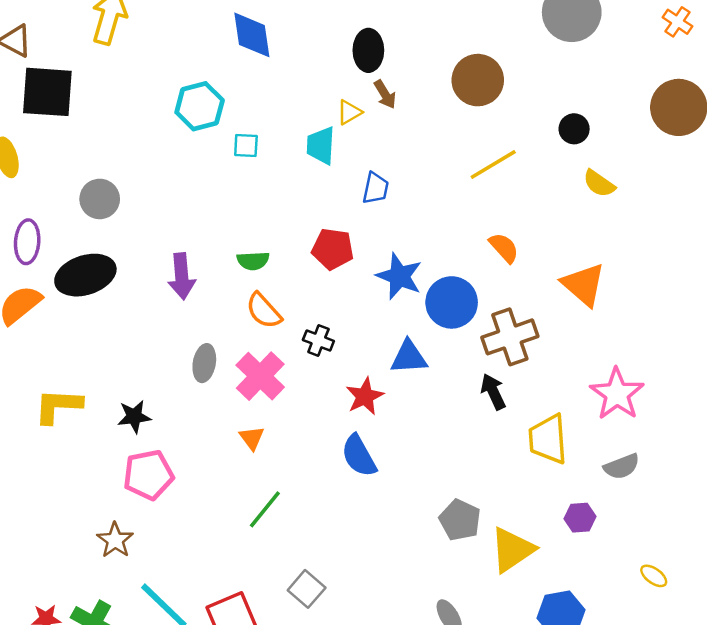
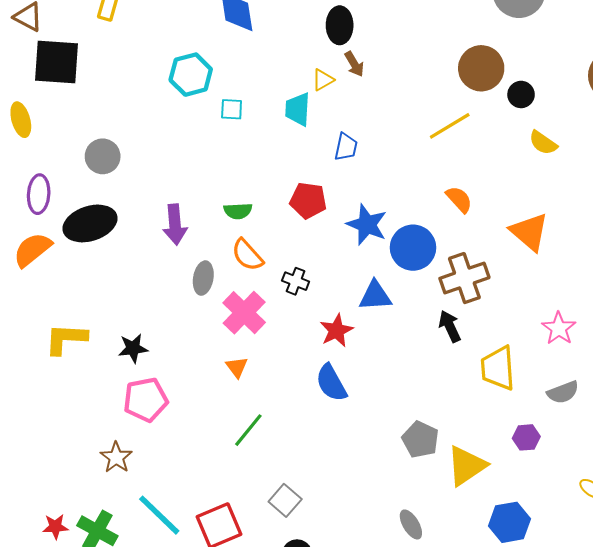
brown circle: (478, 80) -> (481, 68), moved
gray ellipse: (204, 363) -> (203, 278), moved
pink star: (617, 394) -> (559, 328), size x0.7

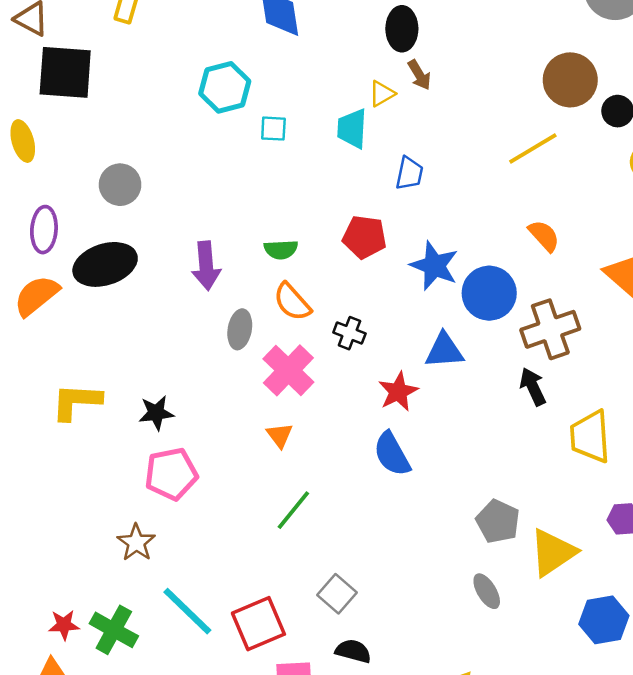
gray ellipse: (411, 524) -> (487, 591), moved

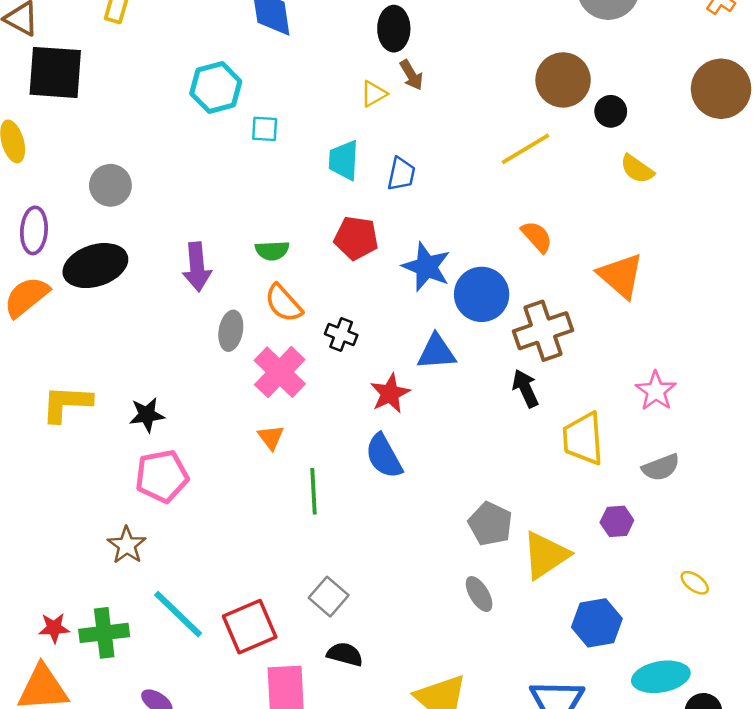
cyan trapezoid: (352, 129) -> (344, 160), moved
green line: (293, 510) -> (314, 491), moved, turned -42
green cross: (114, 630) -> (104, 633), turned -36

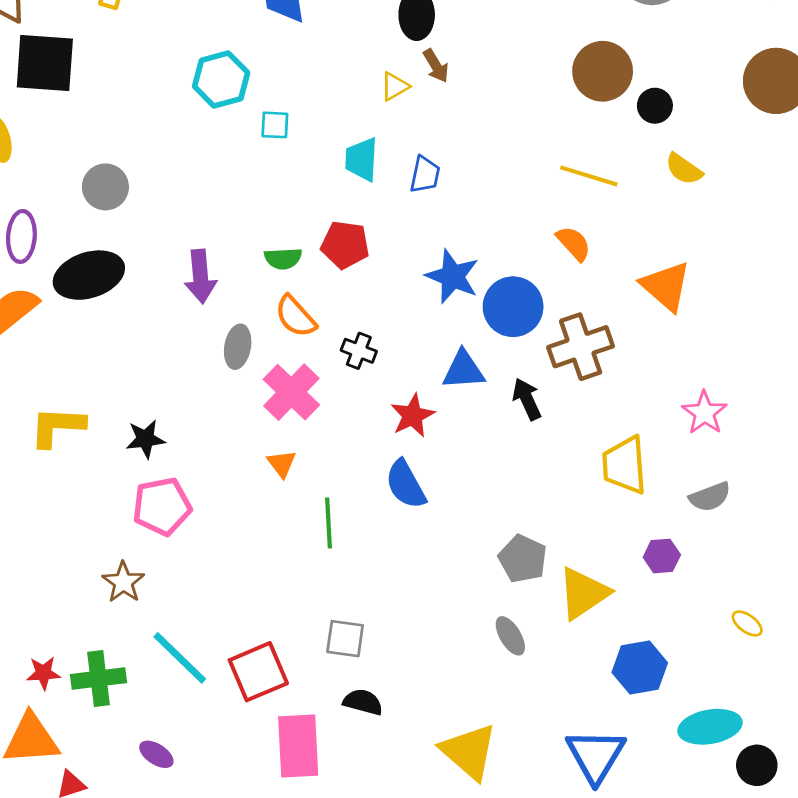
yellow line: (525, 149) -> (589, 176), moved, turned 48
red pentagon: (356, 238) -> (345, 245), moved
black arrow: (525, 388) -> (527, 399), moved
gray square: (329, 597) -> (345, 639), turned -33

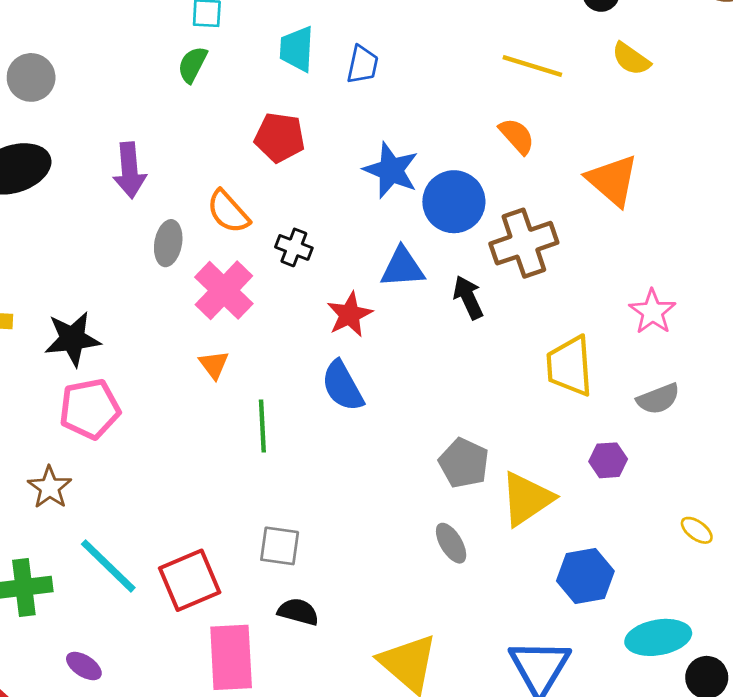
green semicircle: (283, 259) -> (192, 65), moved, turned 120
black star: (145, 439) -> (72, 339), size x1.4

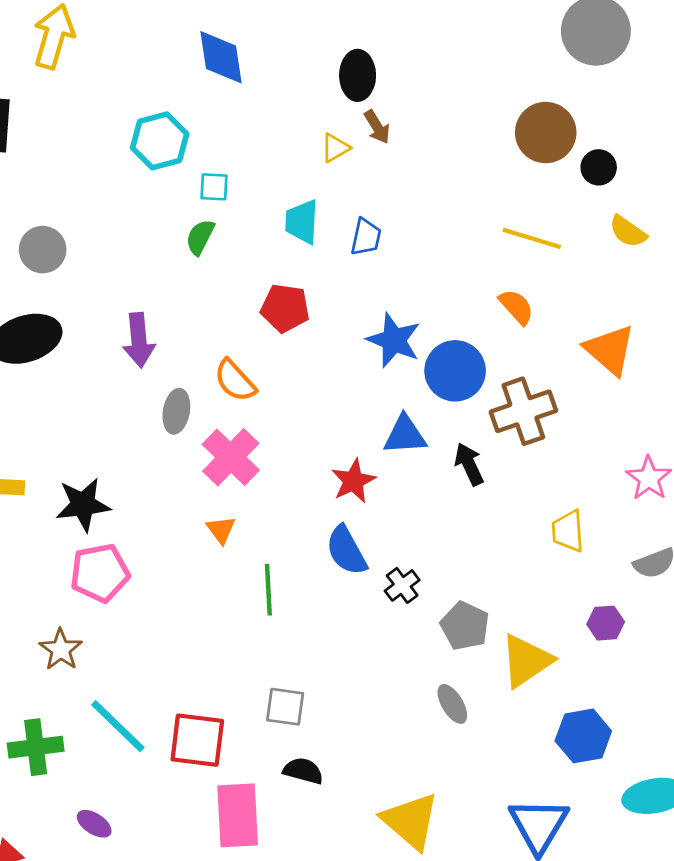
black cross: (294, 247) -> (402, 585), moved, turned 32
yellow trapezoid: (570, 366) -> (568, 531), size x0.7
red square: (190, 580) -> (197, 740), turned 30

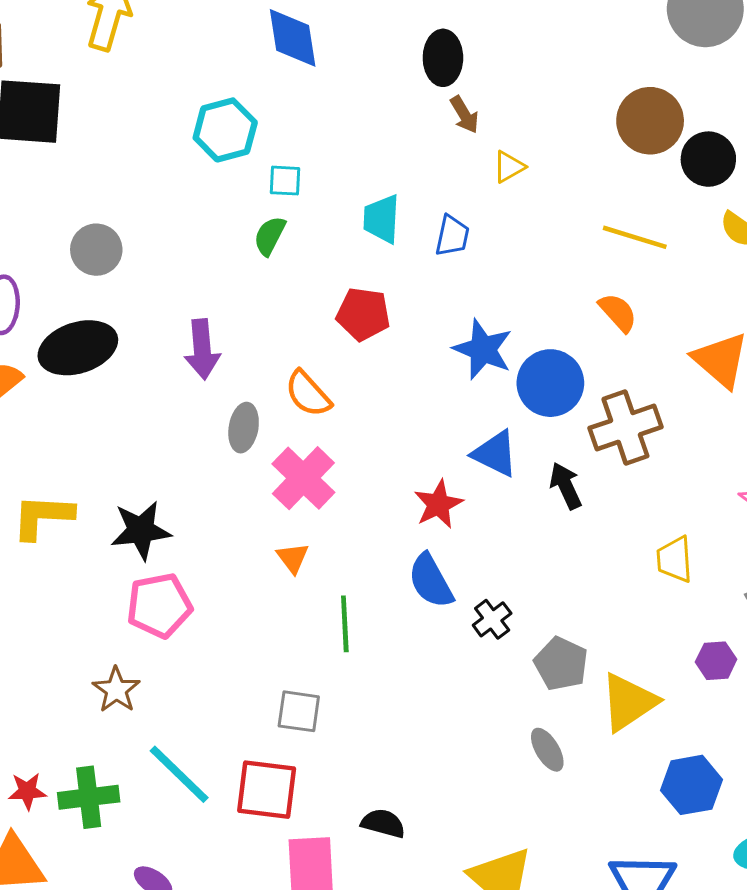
yellow triangle: (335, 148) -> (509, 167), moved
black circle: (599, 167) -> (708, 159), size x1.4
blue triangle: (405, 435) -> (495, 454), turned 30
gray square: (285, 707) -> (299, 711), moved

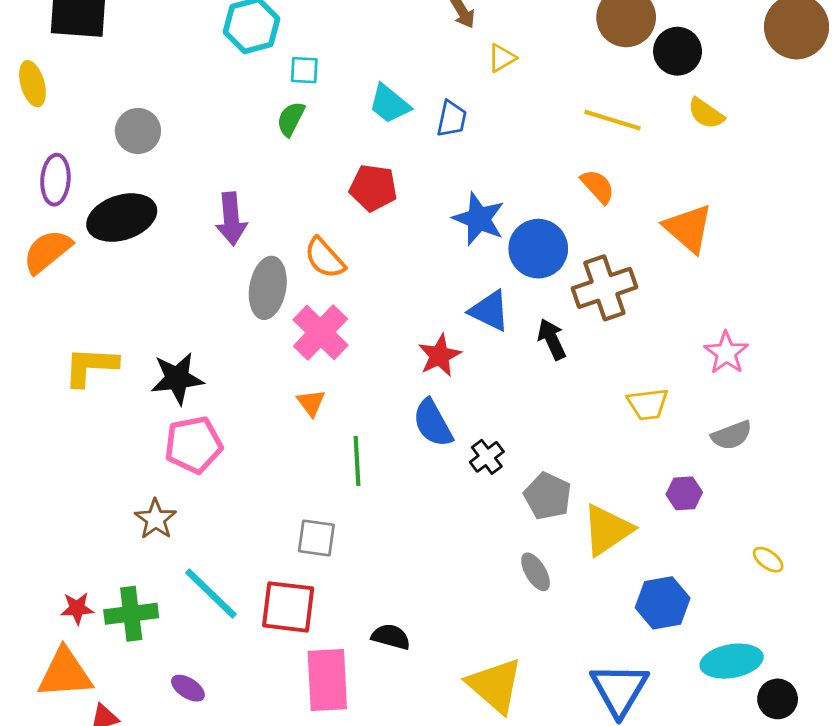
cyan trapezoid: (382, 219) -> (389, 104), turned -54
gray ellipse: (244, 428) -> (268, 288), size x1.4
yellow trapezoid: (675, 559) -> (648, 404), turned -93

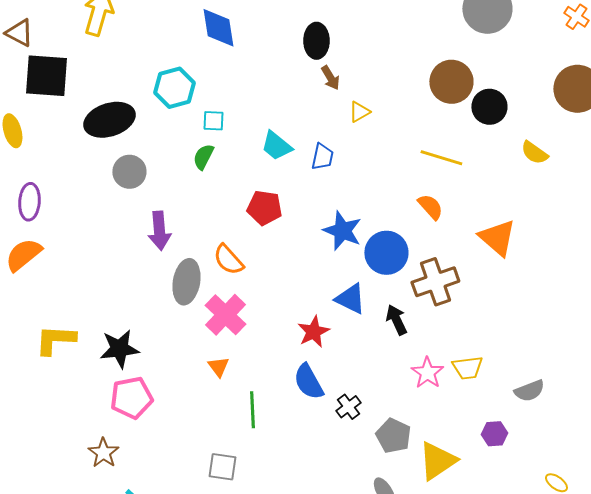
yellow semicircle: (706, 113) -> (534, 153), moved
gray circle: (138, 131) -> (129, 172), moved
black ellipse: (122, 218) -> (109, 120), moved
pink star: (726, 353) -> (427, 373), moved

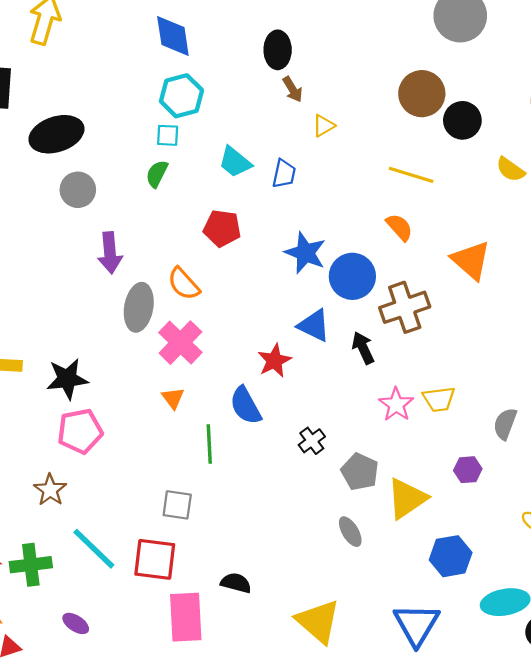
cyan hexagon: (174, 88) -> (181, 96), moved
blue semicircle: (308, 382) -> (246, 406), moved
gray semicircle: (529, 391) -> (505, 424), turned 132

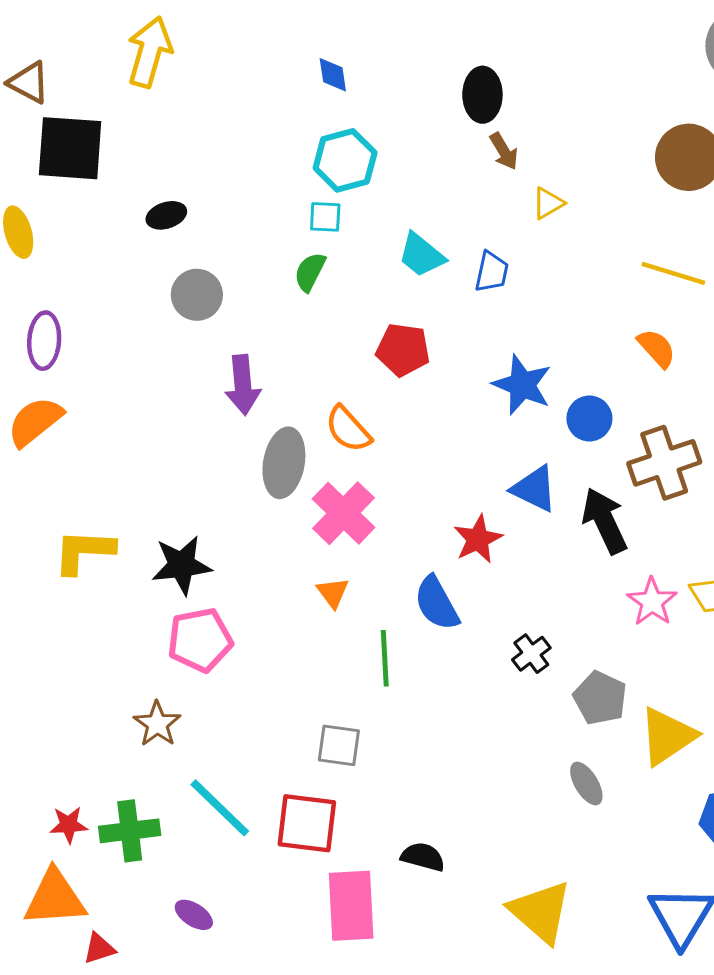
blue diamond: (173, 36) -> (333, 75), size x0.6
black ellipse: (56, 134) -> (166, 215), size x0.5
blue circle: (352, 276) -> (589, 418), size x0.7
black arrow: (363, 348) -> (605, 521), size x1.4

